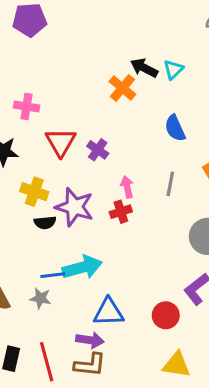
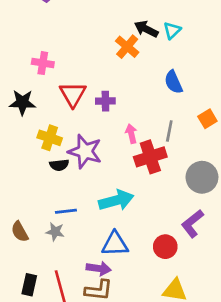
purple cross: (98, 150) -> (105, 101), turned -36
red cross: (121, 212) -> (150, 157), moved, size x1.6
cyan arrow: (82, 267) -> (116, 200), moved

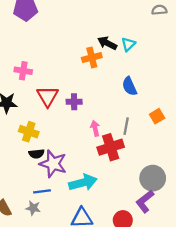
orange cross: (127, 47) -> (92, 57), turned 36
purple star: (85, 151) -> (53, 164), moved
gray circle: (202, 177) -> (153, 178), moved

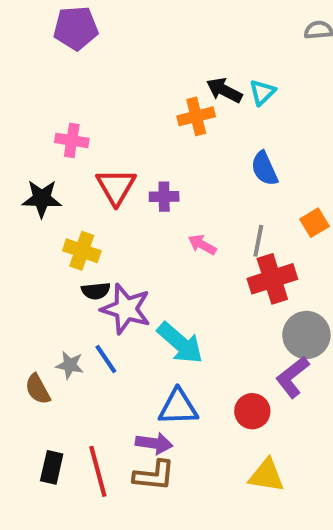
pink arrow: (95, 128) -> (202, 245), turned -48
red cross: (111, 147) -> (272, 279), moved
cyan arrow: (83, 183) -> (180, 343), turned 56
blue line: (42, 191) -> (106, 359), turned 63
gray star: (33, 208) -> (70, 365), moved

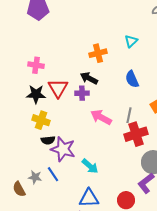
black arrow: (224, 90) -> (89, 78), moved
black star: (42, 199) -> (36, 94), moved
pink arrow: (202, 245) -> (101, 117), size x1.5
cyan arrow: (180, 343) -> (90, 166), size x0.7

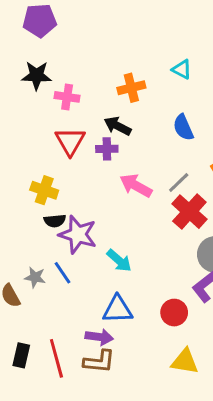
cyan triangle: (131, 41) -> (182, 69), turned -48
pink cross: (36, 65) -> (67, 97), moved
black star: (36, 94) -> (37, 75), moved
gray line: (129, 115) -> (179, 183), turned 35
red cross: (136, 134) -> (189, 212), turned -30

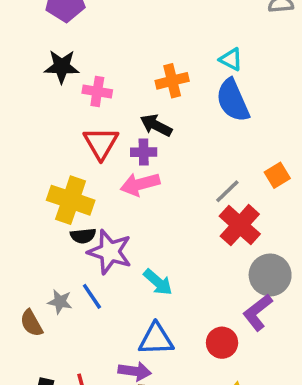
blue semicircle: (183, 127) -> (233, 100), moved, size x1.4
pink arrow: (136, 186) -> (140, 184), moved, turned -44
yellow cross: (44, 190) -> (71, 200), size x1.4

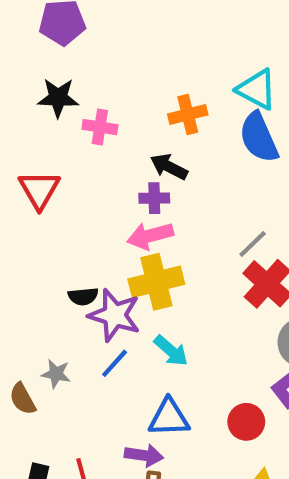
cyan triangle: (231, 59) -> (257, 89), size x1.5
red triangle: (101, 143) -> (39, 190), moved
yellow cross: (71, 200) -> (156, 282), moved, turned -33
blue line: (92, 296) -> (115, 363), moved, turned 76

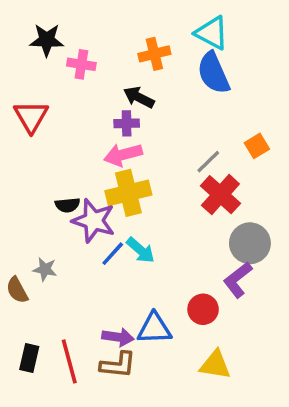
blue line: (115, 363) -> (113, 254), moved
blue triangle: (169, 418) -> (154, 328), moved

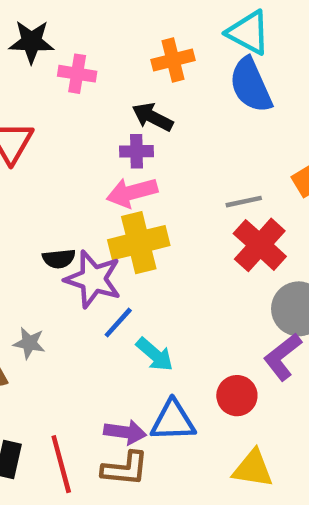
gray line: (208, 162) -> (244, 202), turned 32
cyan arrow: (140, 250) -> (155, 355), moved

